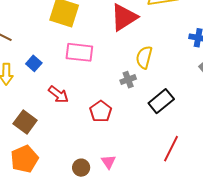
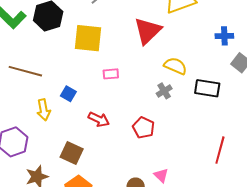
pink rectangle: (79, 52) -> (111, 74), size x0.6
yellow semicircle: (144, 57) -> (175, 66), turned 110
black rectangle: (161, 101) -> (207, 88), moved, turned 60

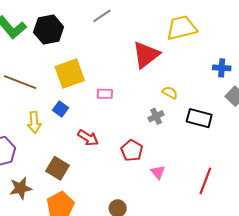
yellow square: (88, 38) -> (70, 74), moved, turned -32
yellow semicircle: (175, 66) -> (170, 93), size x0.7
pink triangle: (161, 175) -> (158, 172), moved

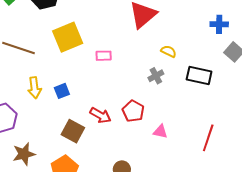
blue square: (61, 109) -> (62, 91), moved, turned 35
red arrow: (88, 138) -> (100, 115), moved
brown square: (58, 168) -> (73, 131), moved
pink triangle: (158, 172) -> (160, 132), turned -35

